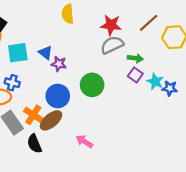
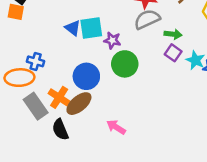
cyan square: (18, 53) -> (91, 28), moved
purple star: (59, 64) -> (112, 40), moved

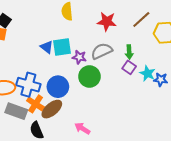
gray semicircle: (147, 19) -> (102, 51), moved
green arrow: (173, 34) -> (129, 52), turned 80
blue cross: (36, 61) -> (28, 85), moved, size x1.6
gray rectangle: (36, 106) -> (16, 111), turned -35

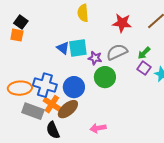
green arrow: (129, 52) -> (144, 53), turned 48
pink arrow: (82, 128) -> (98, 128), turned -42

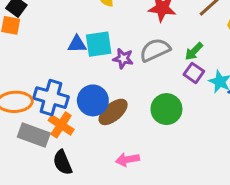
blue triangle: (63, 48) -> (77, 44), turned -40
green circle: (105, 77) -> (166, 109), moved
brown ellipse: (68, 109) -> (113, 112), moved

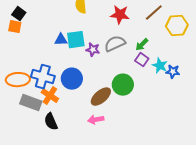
brown ellipse: (113, 112) -> (101, 97), moved

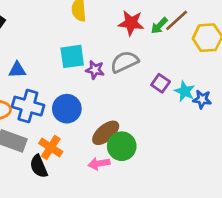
blue triangle: (61, 40) -> (17, 70), moved
green arrow: (142, 45) -> (159, 26), moved
green circle: (123, 85) -> (122, 146), moved
orange cross: (50, 96) -> (51, 148), moved

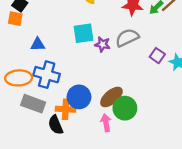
blue circle: (67, 109) -> (79, 97), moved
orange cross: (51, 148) -> (66, 109), turned -30
pink arrow: (99, 164) -> (106, 123), turned 90

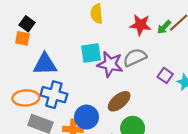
blue triangle: (38, 44) -> (45, 64), size x1.6
purple star: (102, 44) -> (110, 64), size x1.6
brown ellipse: (111, 97) -> (119, 101), moved

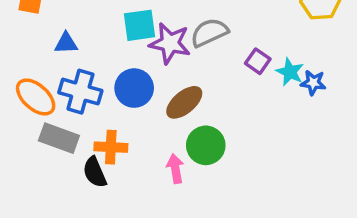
blue triangle: (45, 64) -> (66, 43), size x0.6
orange ellipse: (26, 98) -> (36, 97), turned 45
blue circle: (87, 117) -> (134, 88), moved

